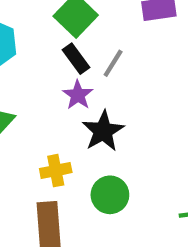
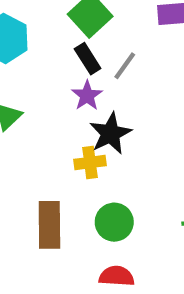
yellow cross: (56, 171) -> (90, 163), moved
green circle: (110, 195) -> (114, 222), moved

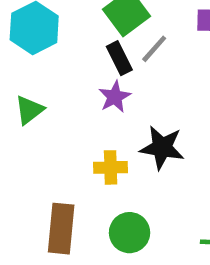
gray line: (125, 66) -> (154, 49), moved
black star: (110, 133) -> (162, 148), moved, turned 30

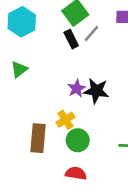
purple star: (115, 97) -> (76, 88), moved
yellow cross: (111, 167) -> (66, 120), moved, turned -30

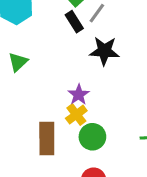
purple star: (76, 88) -> (79, 95), moved
black star: (96, 91) -> (104, 51), moved

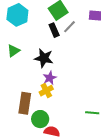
black star: (104, 51) -> (44, 58), moved
green circle: (92, 137) -> (40, 119), moved

